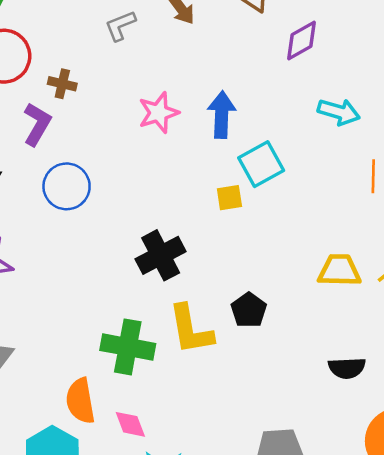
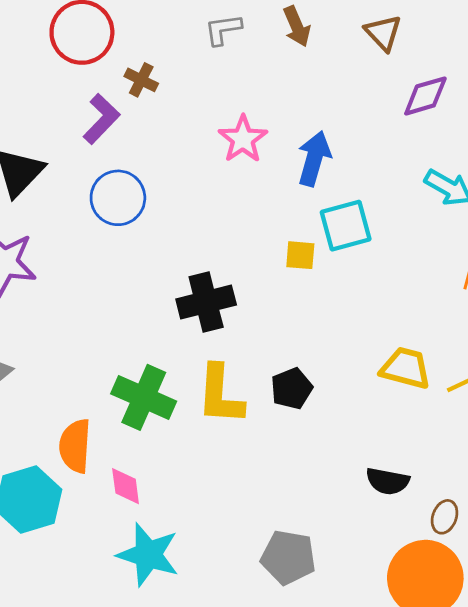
pink star: (159, 113) -> (243, 139), turned -30

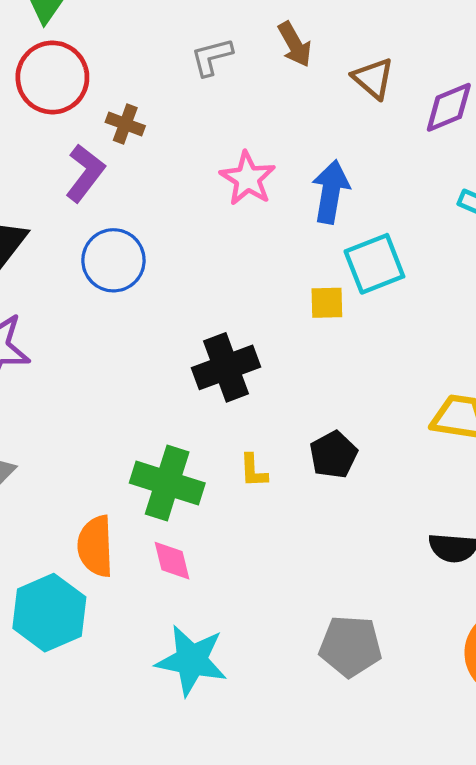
brown triangle: (383, 33) -> (373, 78), moved
yellow L-shape: (220, 395) -> (253, 471), size x0.5
pink diamond: (126, 486) -> (172, 561), moved

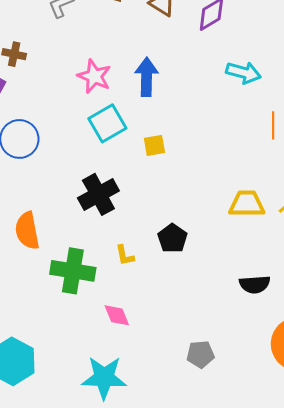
cyan square: (374, 264) -> (107, 123), moved
orange semicircle: (95, 546) -> (27, 231), moved
pink diamond: (172, 561) -> (117, 315), moved
gray pentagon: (350, 646) -> (200, 354), size x0.7

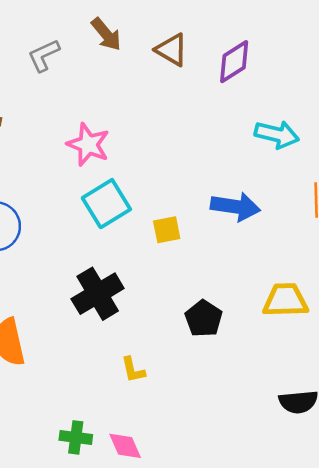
blue arrow: (147, 77) -> (235, 207), moved, turned 99
black pentagon: (172, 238) -> (204, 318), moved
green cross: (73, 271) -> (76, 437), moved, size x0.6

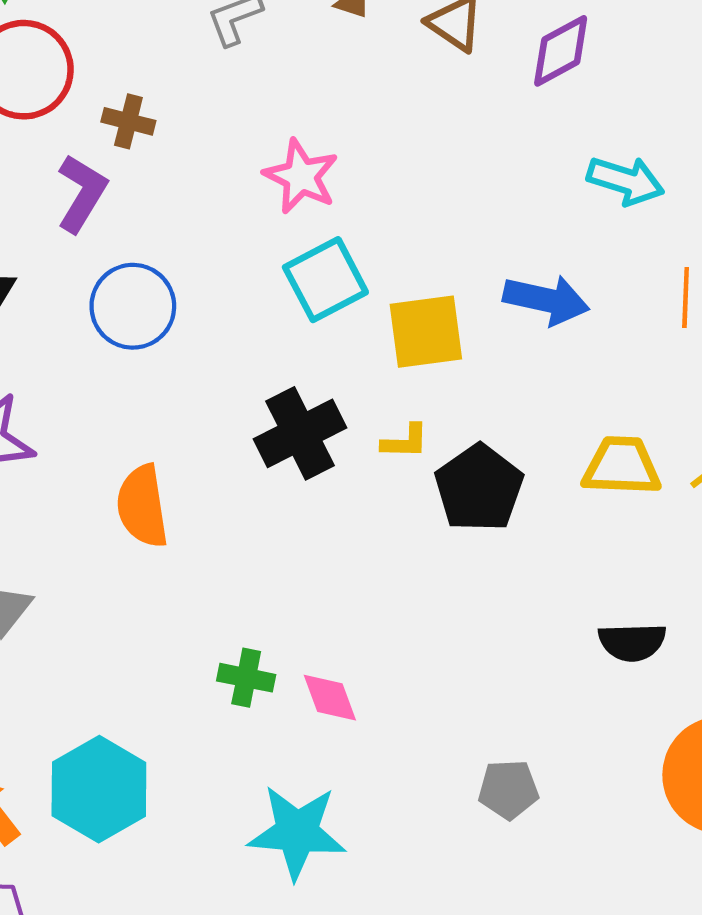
yellow square: (167, 230) -> (426, 332), size x1.6
black pentagon: (204, 318) -> (479, 488), size x1.4
yellow L-shape: (133, 370) -> (405, 441), moved, turned -80

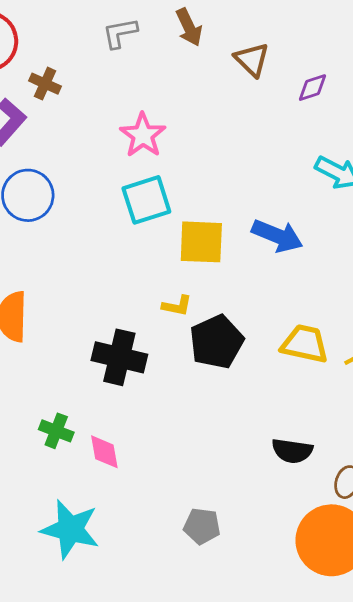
purple diamond: (561, 51) -> (313, 88), size x0.7
black cross: (300, 433) -> (119, 357), moved, turned 30

